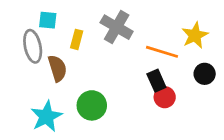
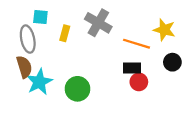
yellow star: (195, 35) -> (164, 30), turned -30
brown semicircle: (57, 68) -> (24, 67), moved
black rectangle: (156, 81) -> (132, 68), turned -66
cyan star: (46, 116) -> (39, 82), moved

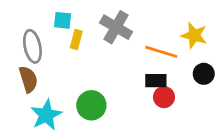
cyan square: (40, 17) -> (63, 20), moved
cyan star: (39, 82) -> (46, 115), moved

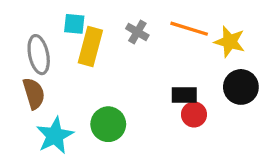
gray cross: (116, 27) -> (137, 32), size x0.6
yellow rectangle: (76, 40) -> (90, 47), size x1.6
orange line: (161, 52) -> (189, 29), moved
black circle: (204, 74) -> (241, 87), size x1.4

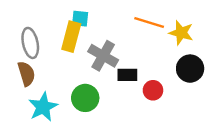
cyan square: (74, 24) -> (80, 19), moved
gray cross: (137, 32) -> (103, 56), moved, size x1.6
black rectangle: (184, 95) -> (127, 75), moved

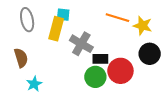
gray ellipse: (30, 43) -> (27, 20), moved
red circle: (153, 90) -> (120, 71), size x1.6
green circle: (85, 98) -> (95, 77), moved
cyan star: (43, 107) -> (34, 84), size x0.7

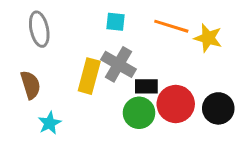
cyan square: (63, 15) -> (116, 22), moved
yellow rectangle: (56, 29) -> (89, 76), moved
black circle: (150, 54) -> (218, 108), moved

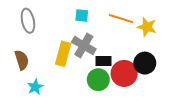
black circle: (218, 108) -> (145, 63), moved

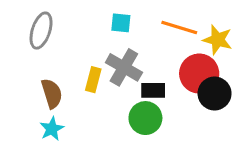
gray ellipse: (28, 21) -> (41, 31), turned 30
yellow rectangle: (63, 54) -> (93, 80), size x0.7
brown semicircle: (22, 60) -> (52, 93), moved
red circle: (124, 73) -> (199, 74), moved

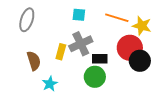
gray cross: (124, 67) -> (81, 44), turned 35
cyan star: (52, 129) -> (50, 84), moved

